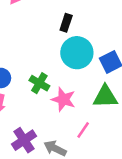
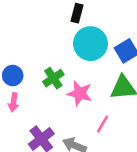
green cross: (39, 83) -> (53, 78), turned 30

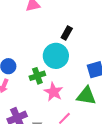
cyan circle: (90, 44) -> (56, 56), moved

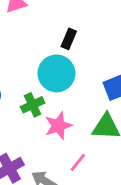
pink star: (54, 92) -> (58, 126), turned 30

